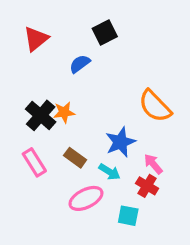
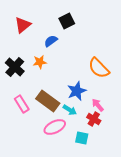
orange star: (64, 112) -> (40, 62), moved
black cross: (41, 115) -> (15, 67), moved
brown rectangle: (75, 158) -> (48, 101), size x1.6

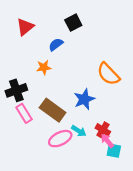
black cross: (15, 67) -> (16, 90), moved, turned 30
pink arrow: (98, 105) -> (107, 141), moved
cyan arrow: (70, 110) -> (79, 131), moved
cyan square: (82, 138) -> (114, 151), moved

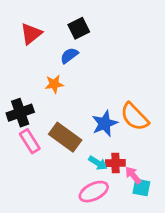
black square: (73, 23) -> (79, 28), moved
orange semicircle: (108, 74) -> (135, 117), moved
red cross: (103, 130) -> (115, 163), moved, turned -32
pink ellipse: (60, 139) -> (94, 192), moved

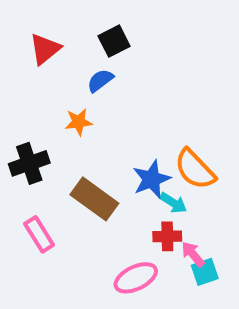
pink rectangle: (30, 141) -> (39, 234), moved
cyan arrow: (98, 163) -> (173, 203), moved
cyan square: (141, 187) -> (205, 272), turned -30

